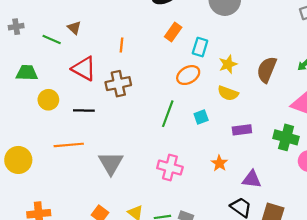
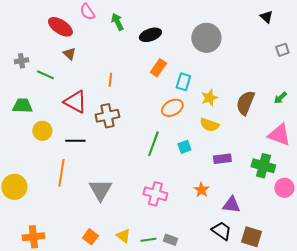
gray cross: (16, 27) -> (21, 61), moved
brown triangle: (74, 28) -> (69, 54), moved
orange line: (69, 145) -> (61, 173), turned -76

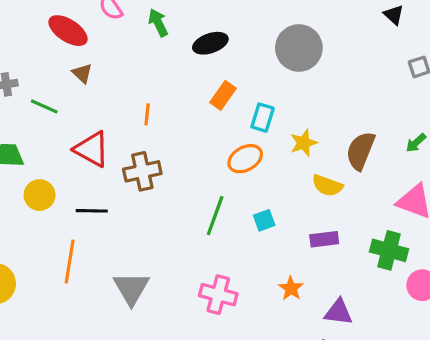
yellow semicircle: (209, 125) -> (327, 186), moved

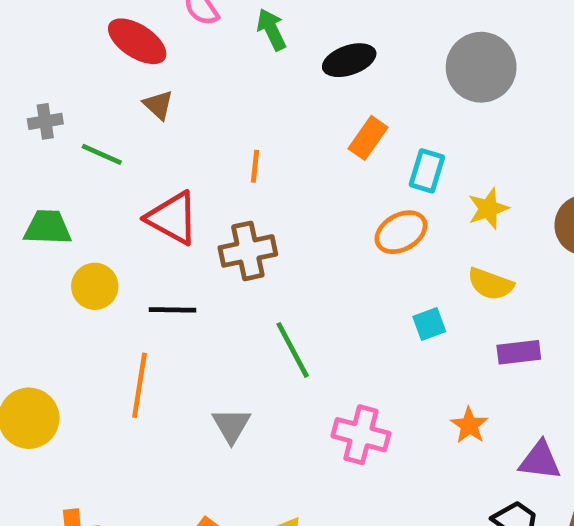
yellow semicircle: (327, 186) -> (491, 284), moved
green line: (215, 216) -> (293, 350), moved, turned -48
gray triangle: (131, 288) -> (231, 425), size x0.7

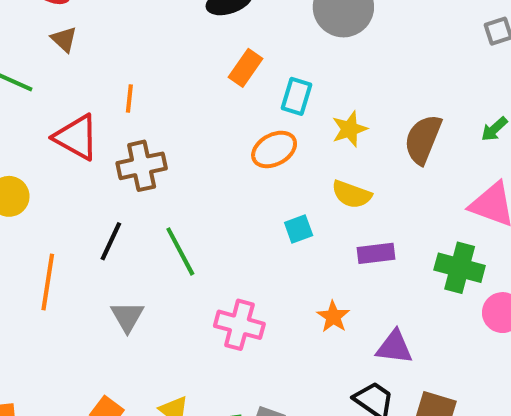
orange line: (255, 166) -> (129, 98), moved
black line: (172, 310) -> (111, 241), moved, turned -66

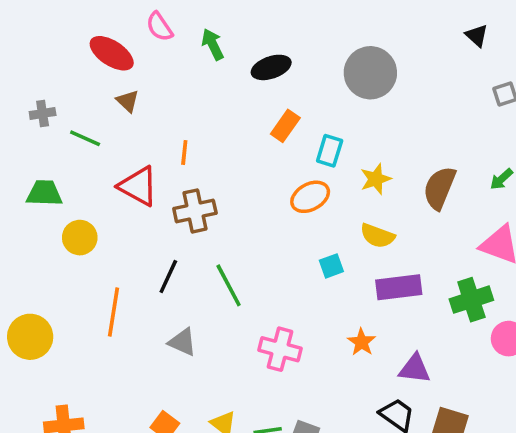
purple rectangle: (376, 253) -> (399, 287), size x1.4
green cross: (460, 268) -> (471, 300), turned -33
gray triangle: (127, 317) -> (183, 342), turned -36

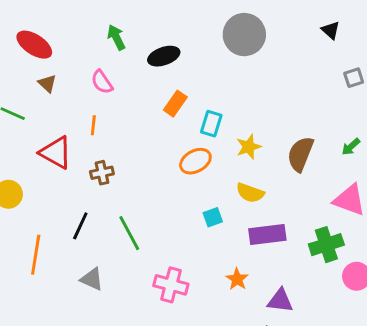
pink semicircle: (159, 27) -> (102, 82), moved
gray circle: (370, 73) -> (244, 35), moved
brown cross: (195, 211) -> (102, 173), size x0.7

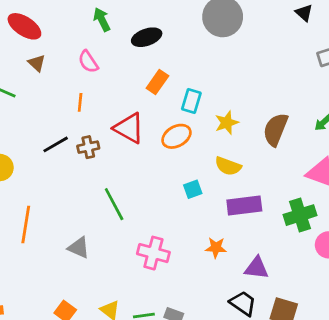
red triangle: (56, 153) -> (129, 128), moved
black line: (80, 226) -> (56, 144), moved, turned 35
orange star: (237, 279) -> (216, 248), turned -30

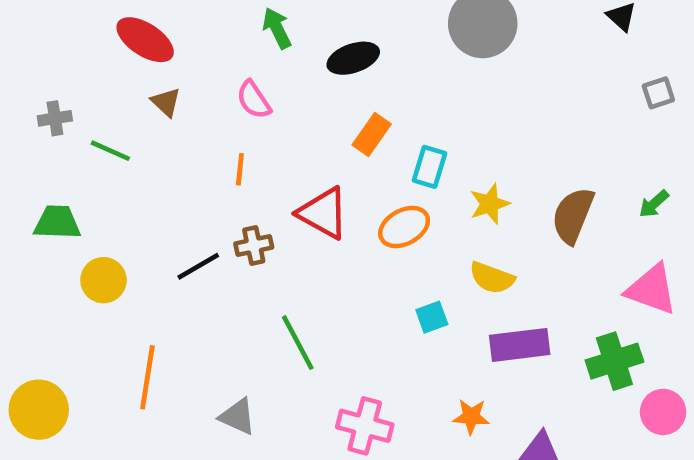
black line: (56, 144) -> (198, 266), moved

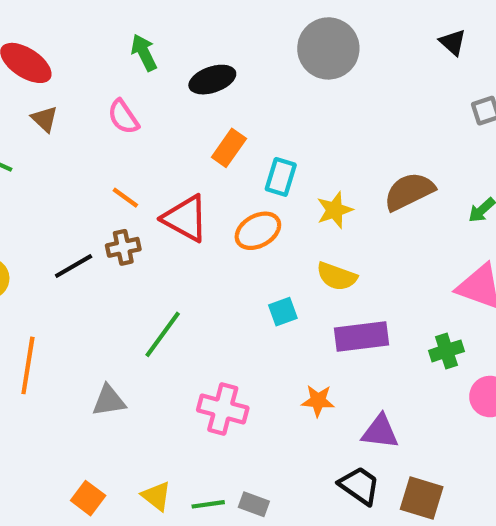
orange line: (240, 169) -> (125, 198), moved, turned -60
brown semicircle: (573, 215) -> (409, 191), moved, turned 42
green line: (298, 343) -> (163, 334), turned 64
green cross: (614, 361) -> (446, 351), size x0.7
gray triangle: (238, 417) -> (109, 401), turned -33

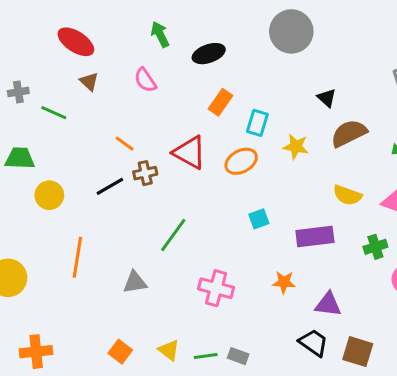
black triangle: (453, 42) -> (327, 98), moved
orange line: (125, 198) -> (125, 144), moved
yellow star: (335, 210) -> (296, 147), turned 30
yellow semicircle: (337, 276) -> (347, 195), moved

